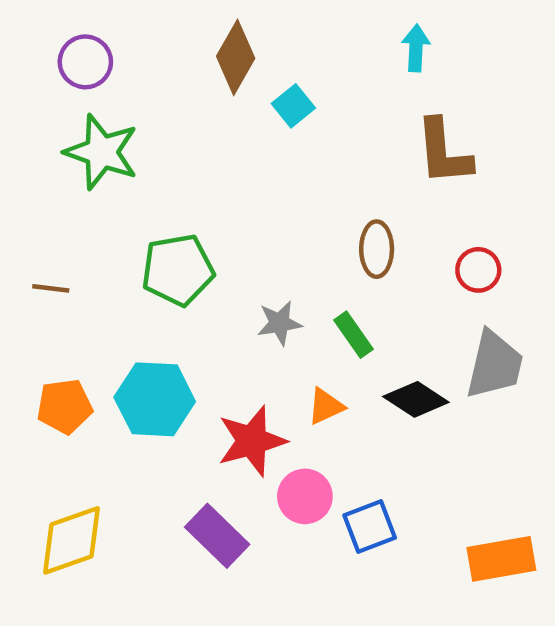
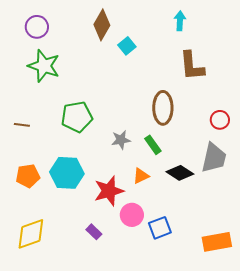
brown ellipse: (377, 249) -> (163, 108), size x1.4
red circle: (478, 270) -> (220, 120), moved
purple rectangle: (217, 536) -> (94, 232), size x0.6

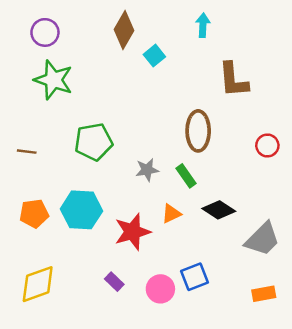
cyan arrow: (180, 21) -> (203, 25), moved
gray trapezoid: (214, 158) -> (263, 239), moved, turned 32
pink circle: (132, 215) -> (160, 289), moved
orange rectangle: (217, 242) -> (264, 294), size x0.7

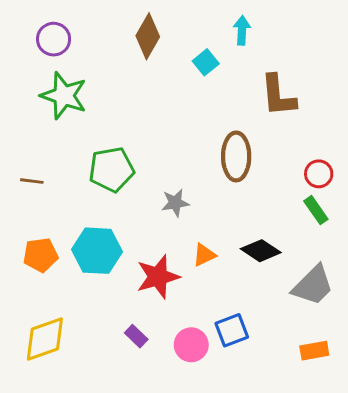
cyan square: (154, 56) -> (206, 62), moved
green rectangle: (186, 176) -> (316, 210), moved

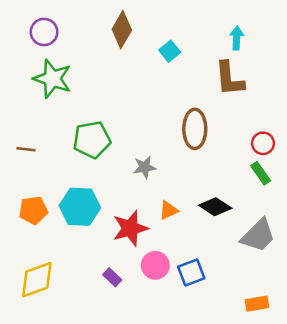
cyan arrow: (242, 30) -> (237, 38), moved
pink circle: (191, 345) -> (155, 265), moved
orange rectangle: (314, 351) -> (257, 304), moved

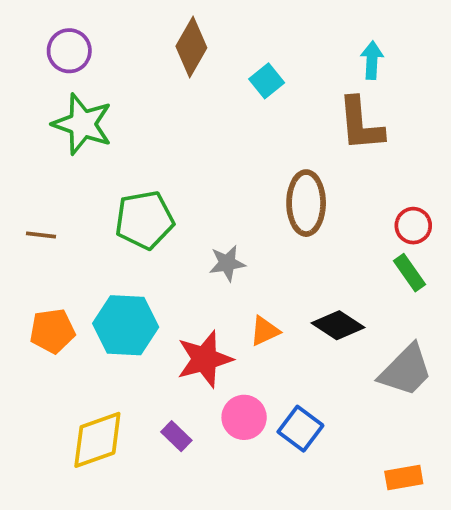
blue square: (191, 273) -> (300, 429), turned -32
yellow diamond: (37, 280) -> (97, 440), moved

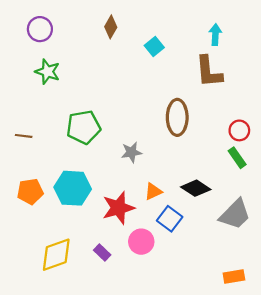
brown diamond: (191, 47) -> (111, 27), size x0.7
green star: (82, 124) -> (48, 72), size x0.7
blue square: (300, 429) -> (170, 219), moved

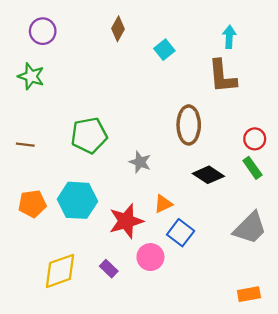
green star: (48, 72) -> (31, 76), moved
gray star: (131, 152) -> (140, 162), turned 30
black diamond: (196, 188) -> (208, 175), moved

